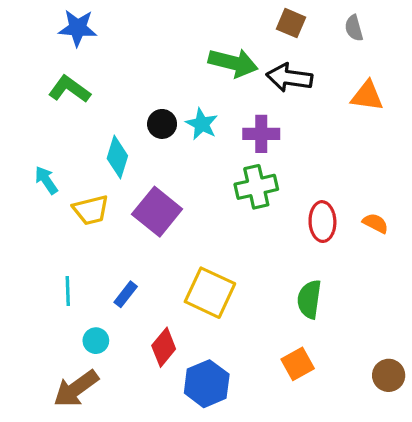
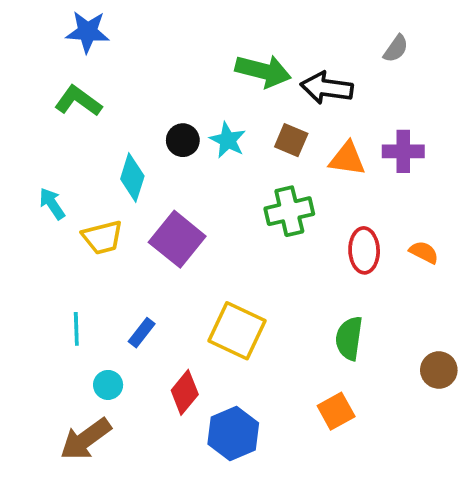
brown square: (291, 23) -> (291, 140), moved
gray semicircle: (354, 28) -> (396, 49), moved, turned -130
orange triangle: (367, 96) -> (347, 159), moved
purple cross: (261, 134) -> (403, 151), moved
brown circle: (389, 375) -> (439, 370), moved

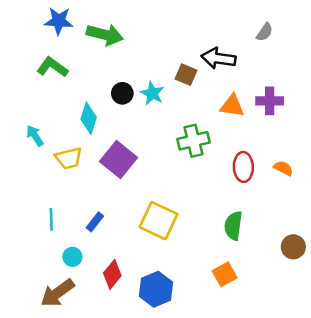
green arrow: (263, 71) -> (105, 35), moved
brown square: (291, 140) -> (186, 75), moved
red diamond: (185, 392) -> (112, 274), moved

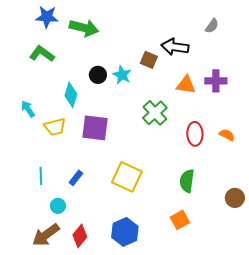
green cross: (193, 141) -> (155, 113), turned -30
purple square: (119, 159) -> (95, 128), turned -32
red diamond: (112, 274) -> (80, 236), moved

